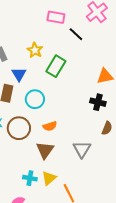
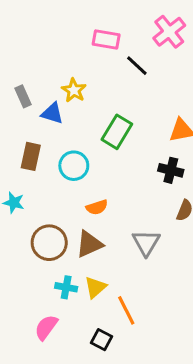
green rectangle: (56, 66) -> (117, 132), moved
blue triangle: (19, 74) -> (52, 113), moved, turned -42
brown circle: (19, 128) -> (49, 243), moved
brown triangle: (45, 150) -> (89, 244), turned 30

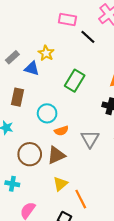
gray rectangle: (23, 96) -> (12, 57), turned 72
cyan circle: (74, 166) -> (47, 113), moved
gray triangle: (146, 243) -> (90, 139), moved
cyan cross: (66, 287) -> (12, 184), moved

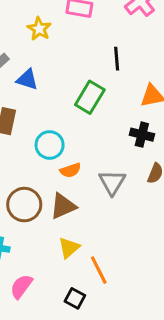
black line: (88, 37) -> (117, 59), moved, turned 42
yellow star: (46, 53) -> (39, 29), moved

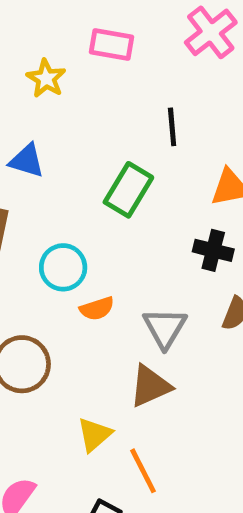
brown triangle: (63, 206) -> (150, 386), moved

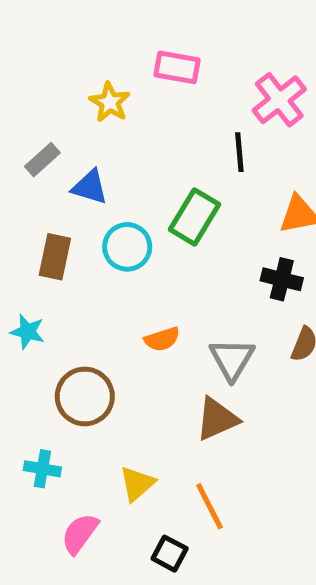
pink cross: (211, 32) -> (279, 100), moved
cyan circle: (63, 267) -> (127, 247), moved
yellow triangle: (95, 434) -> (137, 484), moved

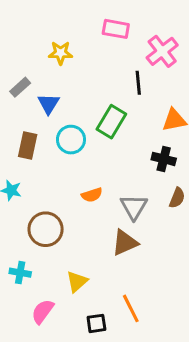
pink rectangle: (177, 67) -> (116, 29), moved
yellow star: (110, 102) -> (61, 53), turned -30
blue triangle: (90, 187) -> (49, 104), turned 45
orange line: (209, 506) -> (131, 308), moved
black square: (170, 554) -> (96, 323), turned -36

